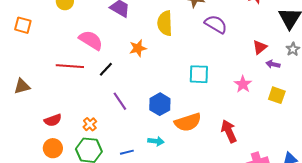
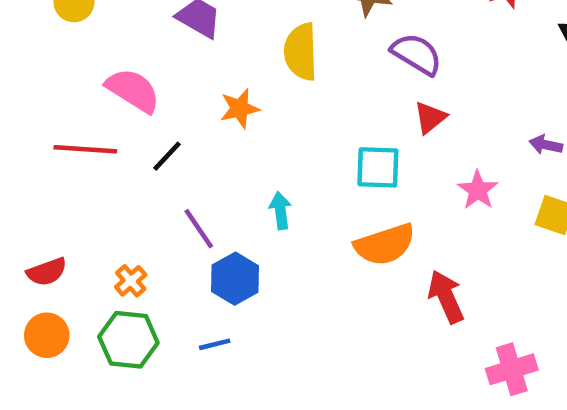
red triangle: (260, 47) -> (430, 118), moved
blue hexagon: (160, 104) -> (235, 279), moved
orange semicircle: (188, 122) -> (385, 245), moved
cyan arrow: (156, 141) -> (280, 211), moved, turned -105

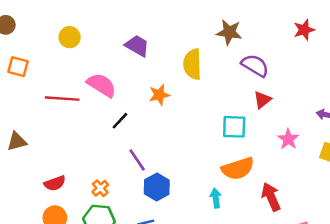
red line: (85, 149) -> (62, 99), moved
cyan arrow: (280, 211) -> (216, 198), moved

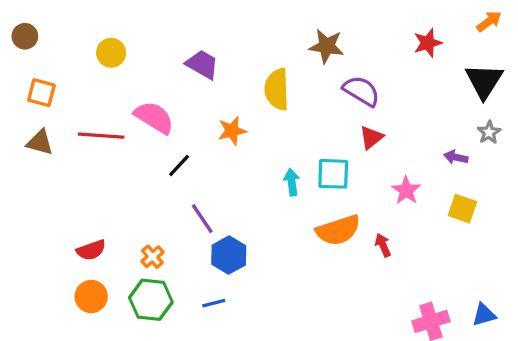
brown triangle: (17, 142) -> (40, 142), moved, turned 30
red arrow: (271, 197) -> (383, 245), moved, size x0.6
cyan arrow: (216, 198) -> (292, 182), moved

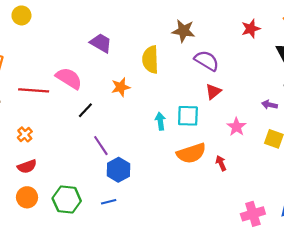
yellow circle: (111, 53) -> (21, 15), moved
orange cross: (152, 257) -> (25, 134), moved

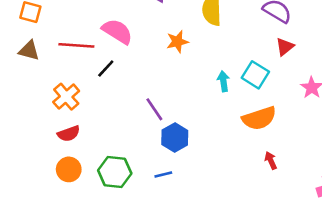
black line: (85, 110) -> (106, 68), moved
cyan square: (188, 116) -> (255, 75), turned 30
orange cross: (25, 134) -> (66, 97), size x1.5
red arrow: (221, 163) -> (271, 160), moved

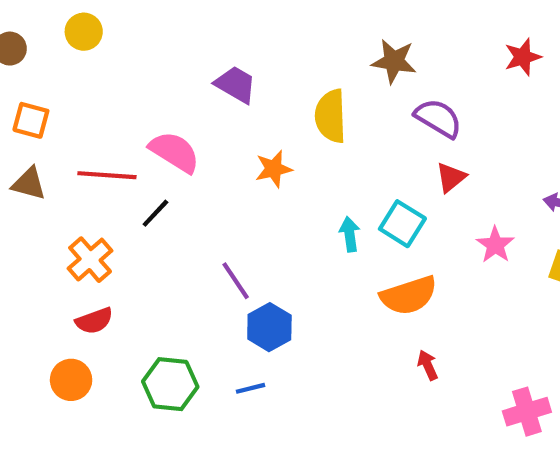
orange circle: (69, 169) -> (71, 380), moved

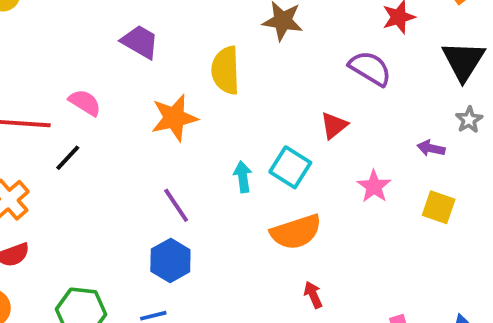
purple semicircle: (438, 118) -> (370, 68), moved
pink semicircle: (174, 152) -> (85, 103), size x0.7
orange star: (274, 169) -> (174, 118), size x1.4
purple line: (236, 281) -> (176, 205), moved

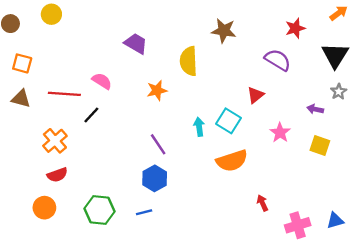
orange star: (174, 118) -> (157, 90), size x0.7
red arrow: (313, 295) -> (262, 203), moved

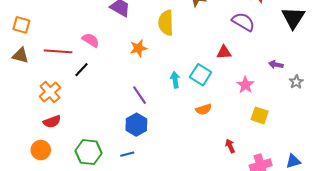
gray star: (339, 92) -> (296, 82), moved
red triangle: (255, 95) -> (224, 52), turned 35
yellow square: (320, 146) -> (260, 115), moved
orange semicircle: (232, 161) -> (204, 109), size x0.6

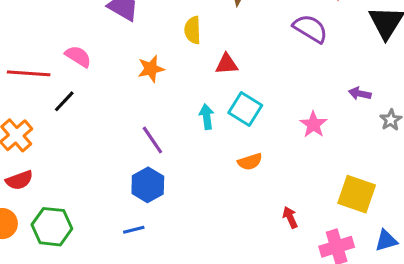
yellow semicircle: (166, 23) -> (193, 30), size x0.7
red triangle: (224, 52) -> (227, 64), moved
yellow square: (260, 115) -> (357, 194), moved, size x1.4
green hexagon: (89, 152) -> (52, 227), moved

